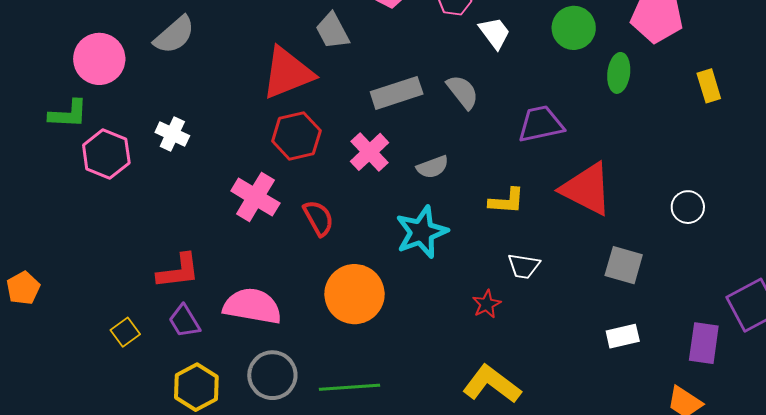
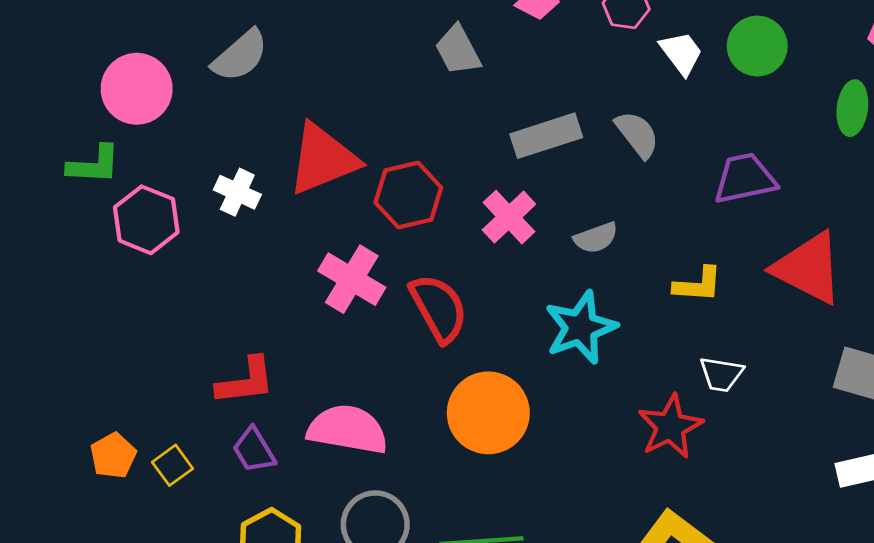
green circle: (574, 28) -> (757, 46), moved
red triangle: (287, 73) -> (323, 159), moved
red semicircle: (318, 218) -> (439, 308), size x1.4
orange pentagon: (23, 288) -> (113, 456), moved
red star: (487, 304) -> (670, 427), size x1.6

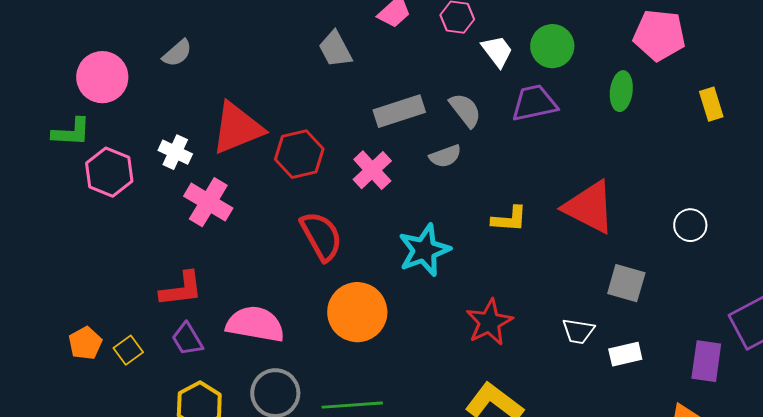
gray semicircle: (240, 56) -> (177, 53), size x0.7
purple trapezoid: (745, 178) -> (534, 103), moved
gray semicircle: (596, 238) -> (445, 156), moved
pink cross: (352, 279) -> (208, 202), moved
white trapezoid: (721, 374) -> (578, 331), moved

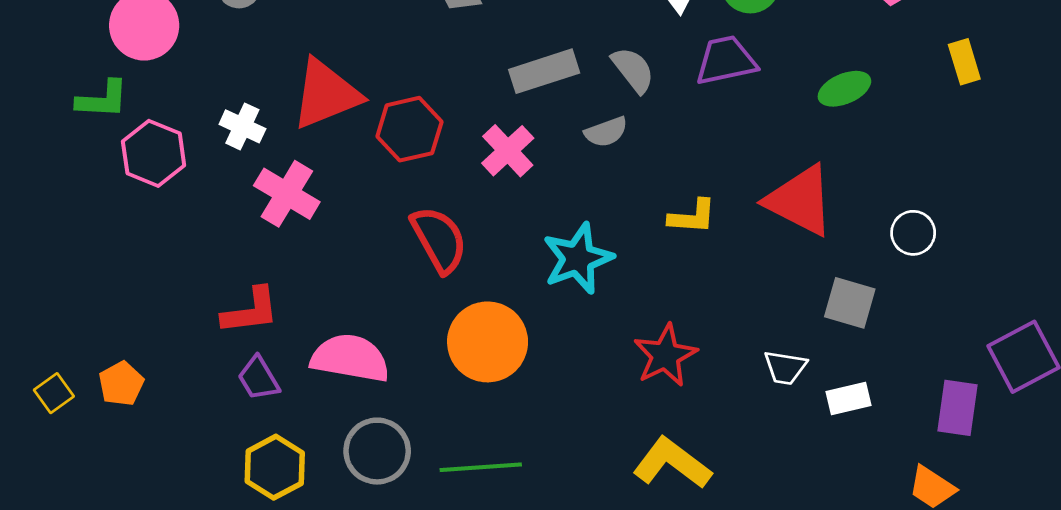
green ellipse: (621, 91) -> (844, 89), moved, turned 60
white circle: (690, 225) -> (913, 233), moved
yellow square: (128, 350) -> (54, 393), moved

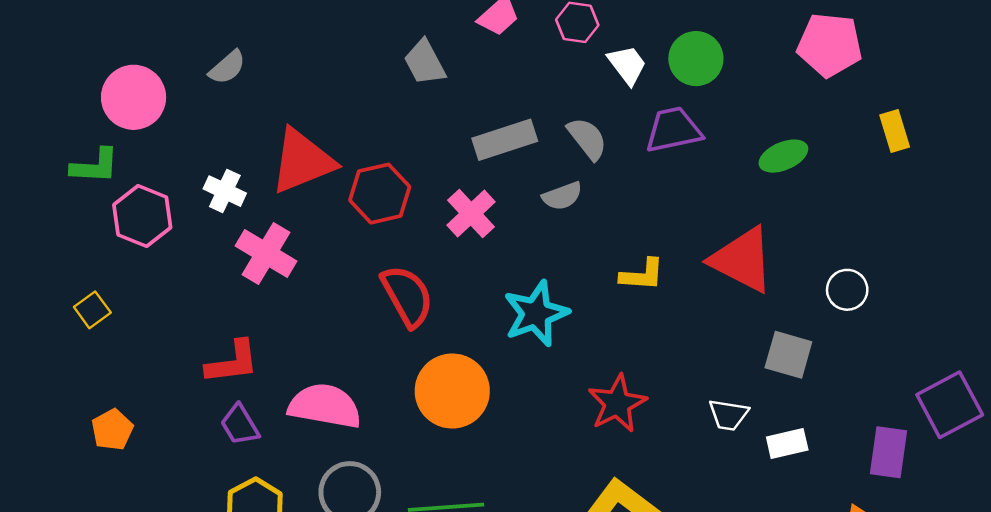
yellow square: (54, 393) -> (92, 310), moved

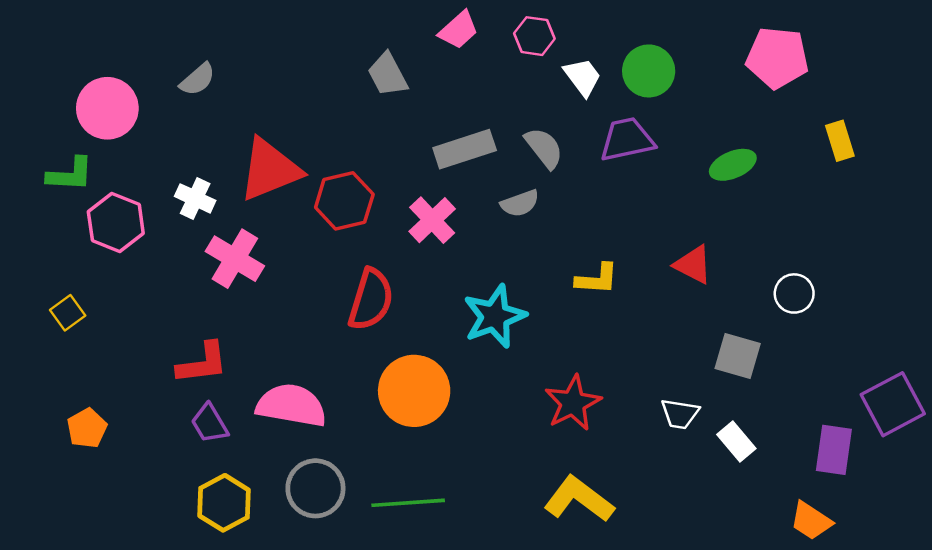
red triangle: (742, 260) -> (693, 265), size x0.6
red semicircle: (407, 296) -> (371, 300), turned 46
white rectangle: (787, 443) -> (736, 441), turned 63

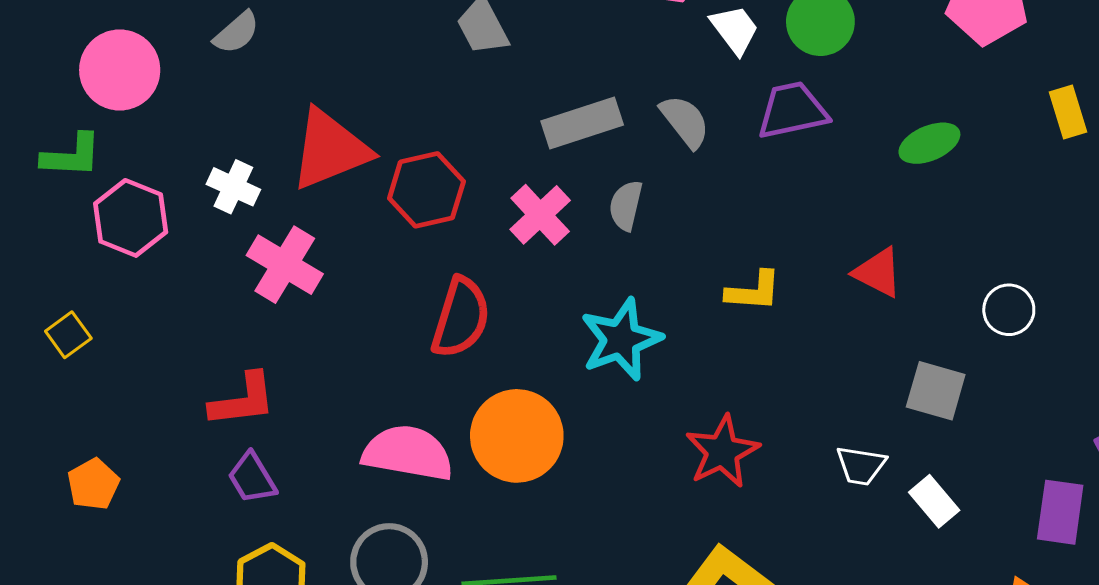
gray semicircle: (520, 203) -> (626, 205), moved, turned 123
pink semicircle: (291, 405) -> (408, 453), moved

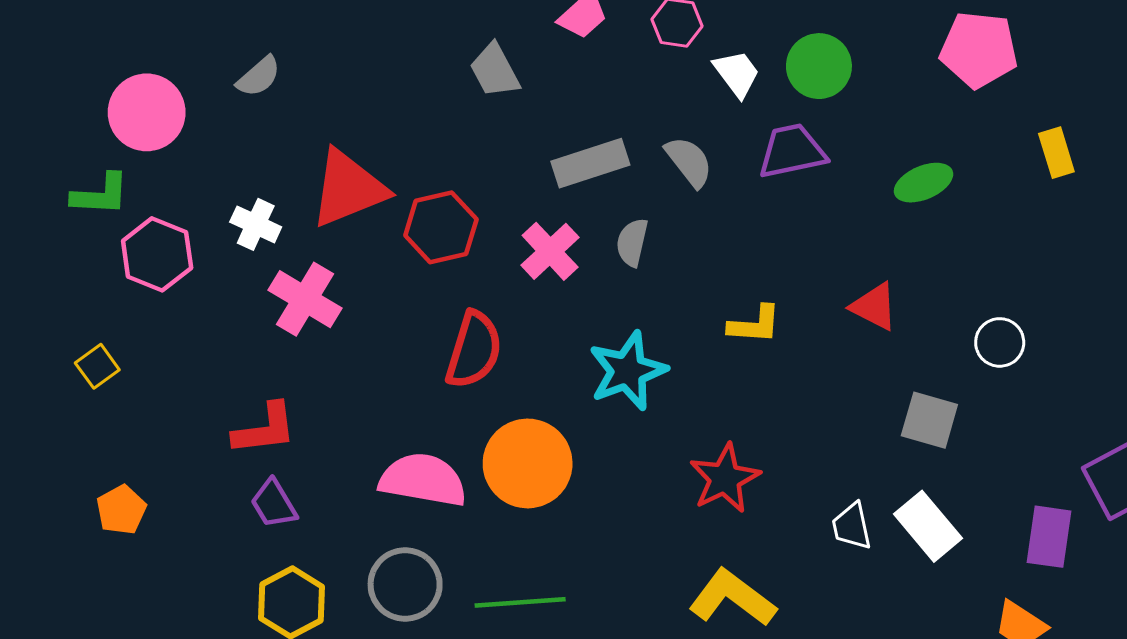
white trapezoid: (861, 465) -> (852, 526), moved, turned 69
white rectangle: (934, 501) -> (928, 526), size x1.4

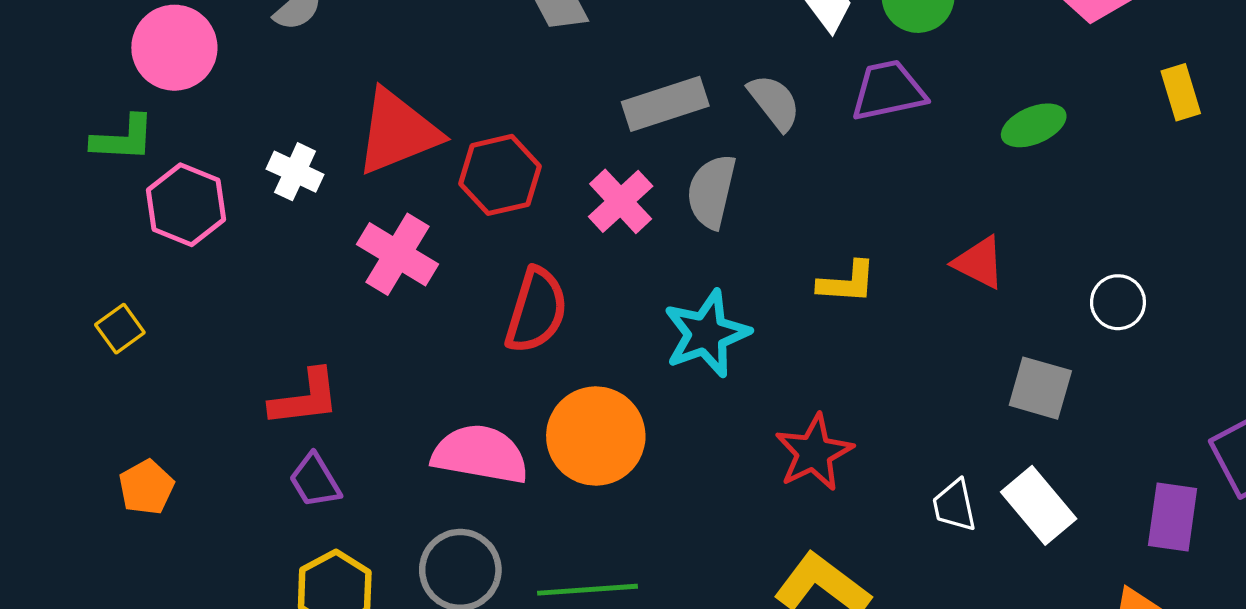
gray semicircle: (632, 242) -> (711, 191), size x1.4
pink cross: (305, 299) -> (397, 254), moved

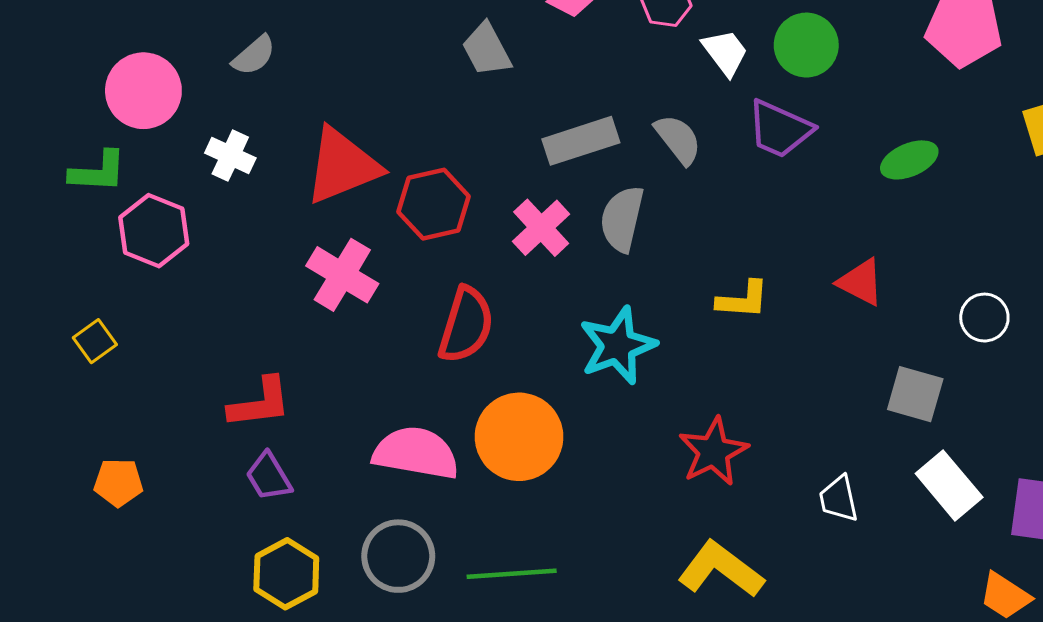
purple trapezoid: (888, 91) -> (780, 129), turned -144
white cross: (295, 172) -> (230, 156), moved
orange pentagon: (146, 487) -> (118, 482), turned 30
white rectangle: (1039, 505) -> (949, 485), moved

